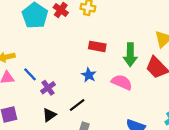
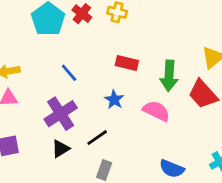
blue line: (30, 74) -> (69, 73), moved
purple cross: (48, 88) -> (61, 114), size x1.6

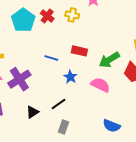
blue line: (69, 73) -> (51, 58), moved, turned -32
green arrow: (169, 76) -> (109, 60), turned 55
purple cross: (61, 114) -> (19, 79), moved

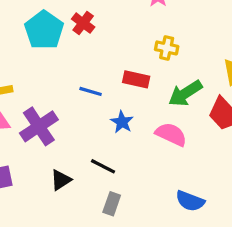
yellow cross: (72, 15) -> (167, 48), moved
black line: (58, 104) -> (103, 166), turned 63

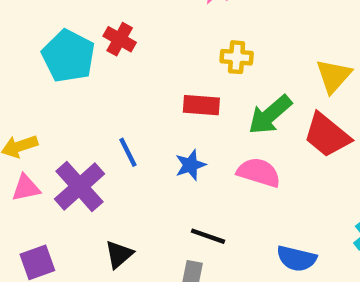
blue line: (91, 91) -> (128, 152), moved, turned 55
blue star: (122, 122) -> (190, 165), turned 30
black line: (103, 166) -> (208, 236), moved

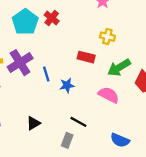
blue star: (190, 165) -> (67, 85), moved
purple cross: (79, 186) -> (20, 63), moved

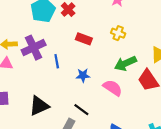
red rectangle: (86, 57) -> (84, 39), moved
blue star: (67, 85) -> (83, 75), moved
black triangle: (33, 123) -> (39, 106), size x1.5

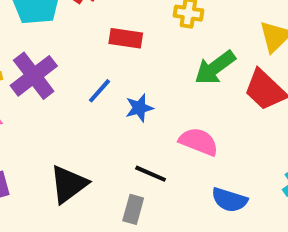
blue line: (57, 61) -> (100, 91), moved, turned 64
pink semicircle: (113, 88) -> (199, 142), moved

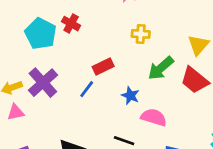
red rectangle: (126, 38) -> (103, 67), moved, turned -30
blue star: (139, 108) -> (130, 96), moved, turned -30

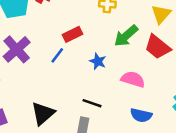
pink semicircle: (154, 117) -> (133, 79), moved

